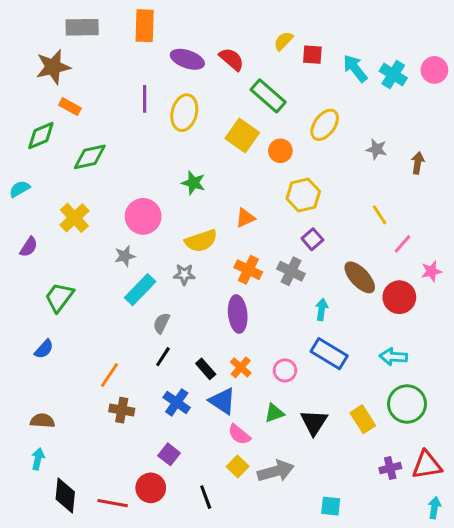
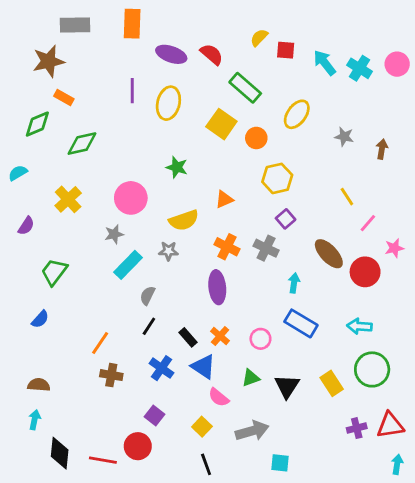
yellow square: (238, 467) -> (202, 427), moved
black line: (206, 497) -> (206, 464), moved
cyan square: (331, 506) -> (280, 463), moved

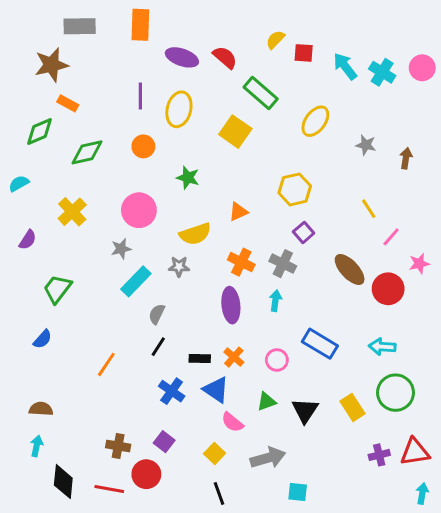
orange circle: (256, 138) -> (143, 146), moved
cyan arrow: (294, 283) -> (275, 301), moved
black rectangle: (188, 337) -> (200, 358), turned -48
brown cross: (111, 375) -> (118, 446), moved

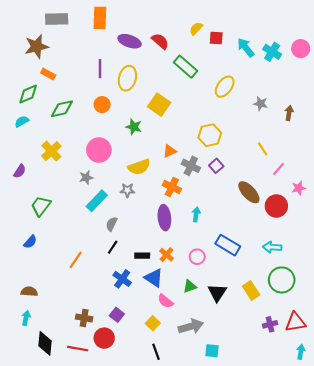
yellow square: (235, 132) -> (159, 105), moved
cyan semicircle: (19, 183) -> (22, 121), moved
gray cross: (283, 264) -> (191, 166), moved

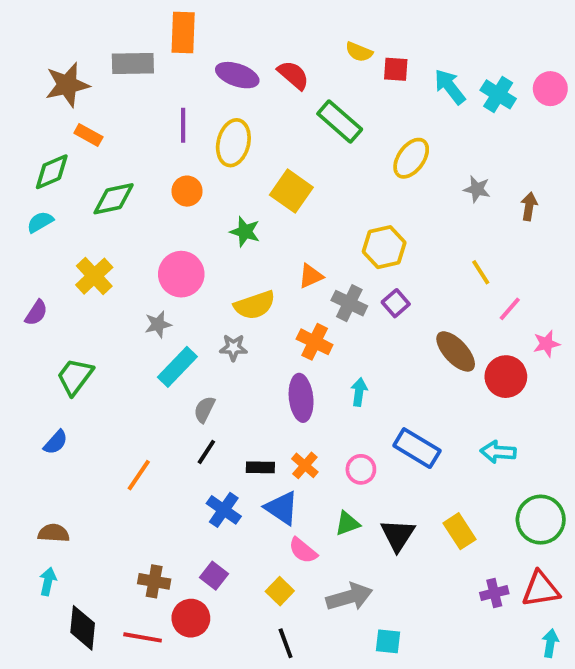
gray rectangle: (57, 19) -> (133, 64), moved
yellow semicircle: (196, 29) -> (359, 52), turned -112
green circle: (282, 280) -> (541, 520), moved

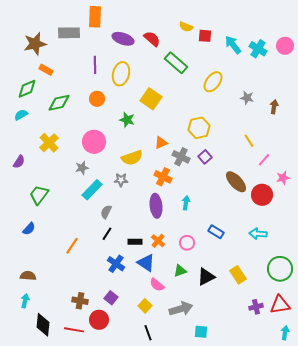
blue rectangle: (417, 448) -> (216, 232), size x0.7
black triangle: (398, 535) -> (206, 277), turned 30

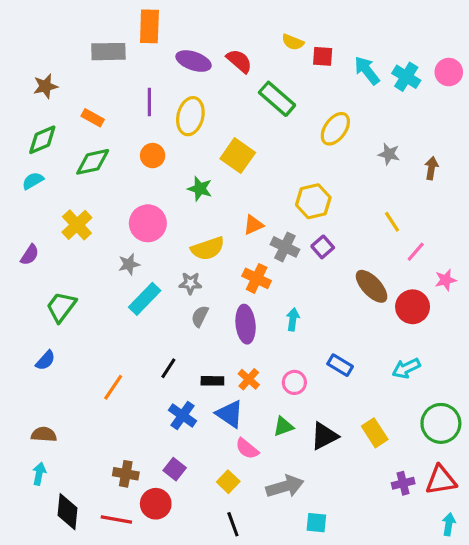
brown star: (35, 44) -> (45, 86), moved, size x0.7
orange rectangle: (46, 70) -> (93, 118), moved
gray semicircle: (106, 212) -> (200, 316), moved
cyan arrow: (258, 234) -> (406, 368), turned -30

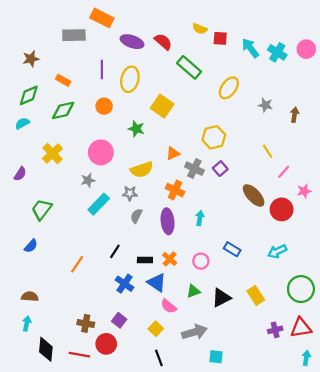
orange rectangle: (149, 26) -> (102, 18), turned -65

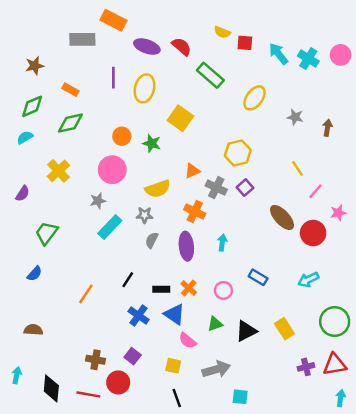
orange circle: (104, 106) -> (122, 136), moved
cyan arrow: (27, 323) -> (17, 375), moved
yellow square: (156, 329) -> (173, 366), turned -32

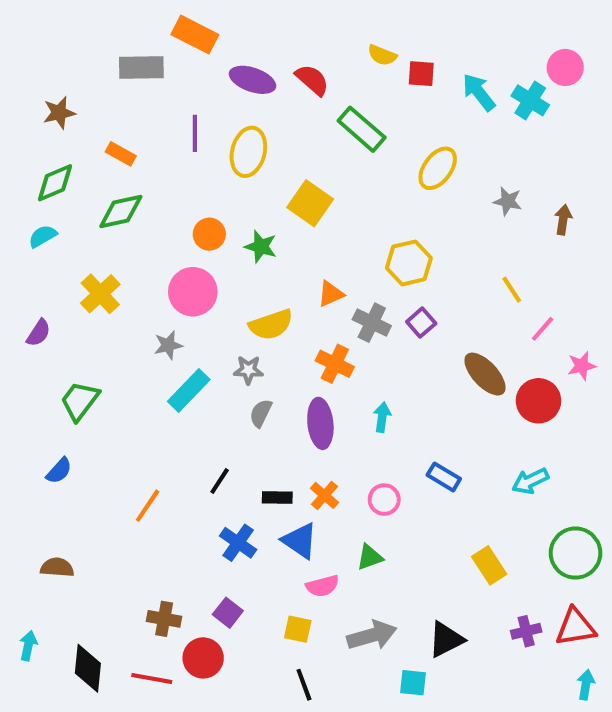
pink circle: (341, 55) -> (565, 67), moved
black triangle: (246, 331) -> (446, 639), moved
pink semicircle: (188, 341) -> (322, 586), turned -54

